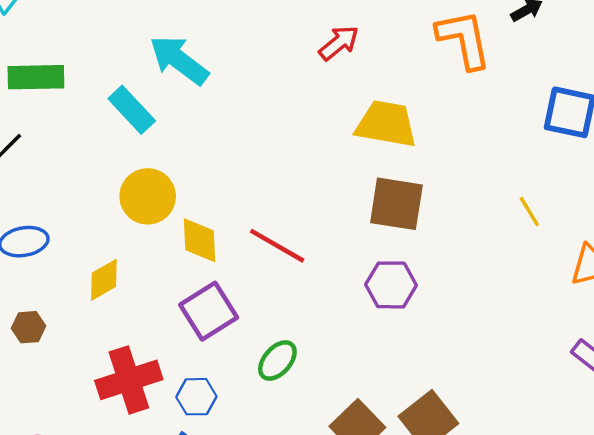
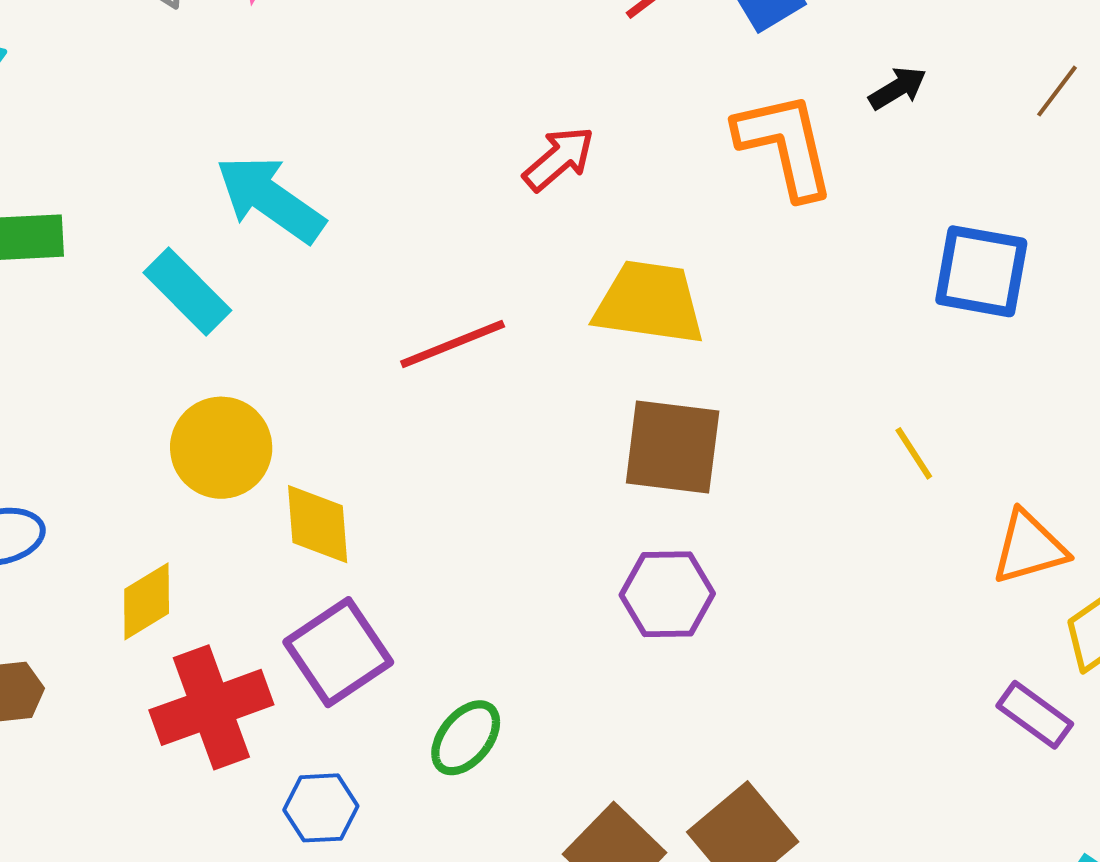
red line: (277, 246) -> (453, 344), moved, turned -50
red cross: (129, 380) -> (211, 707), moved

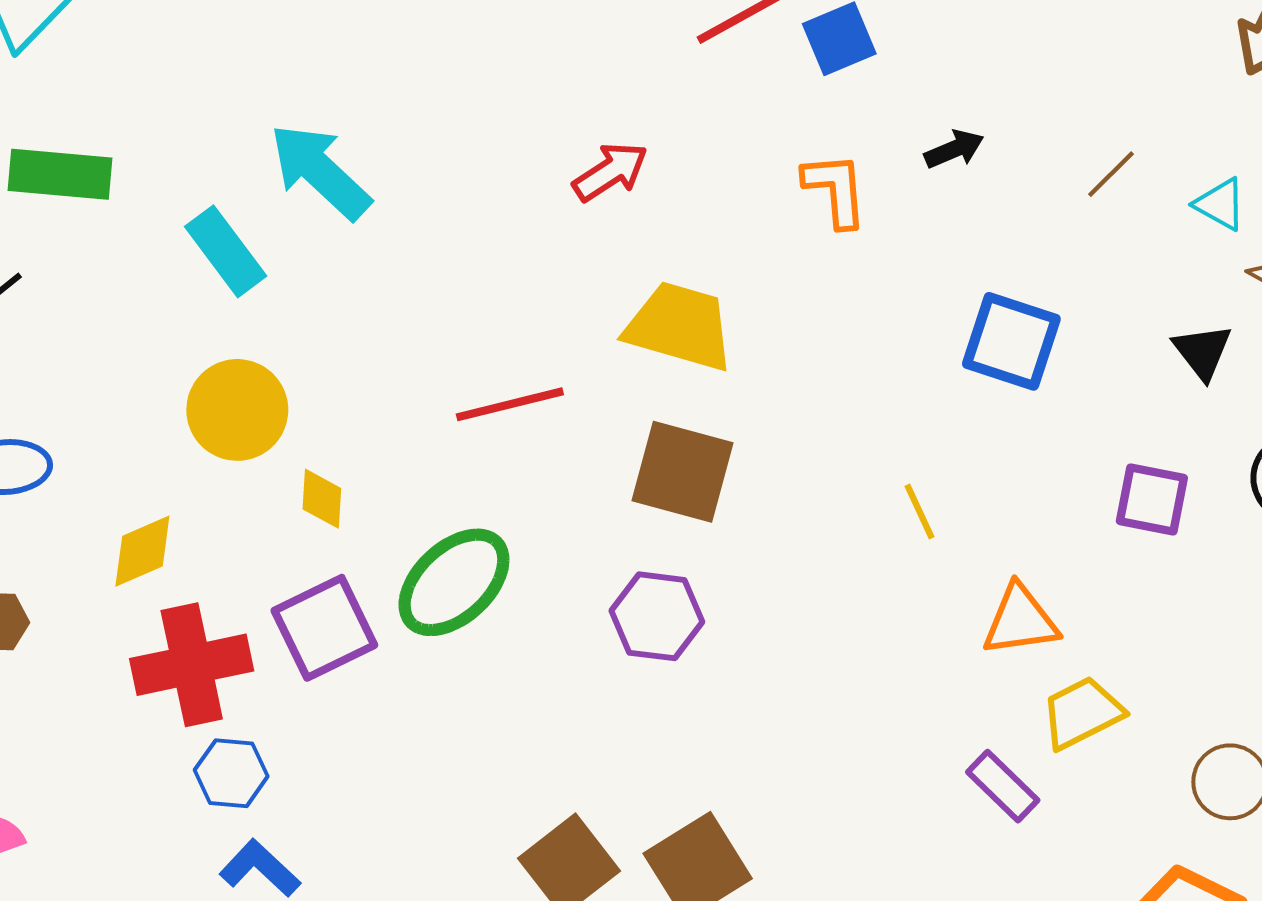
orange L-shape: (785, 145) -> (835, 190), size x0.7
red line: (453, 344) -> (510, 404), moved
yellow diamond: (318, 524) -> (322, 499), size x0.7
green ellipse: (466, 738) -> (454, 582), moved, size x1.5
blue hexagon: (321, 808) -> (231, 773), moved

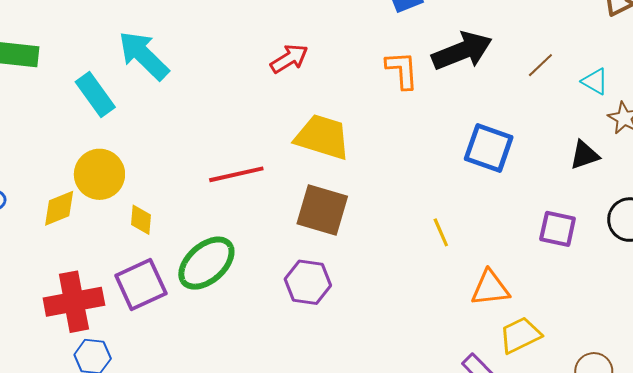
black arrow: (954, 149) -> (462, 51), size x2.0
black triangle: (1202, 352) -> (584, 155), turned 48
yellow diamond: (142, 551) -> (59, 208), moved

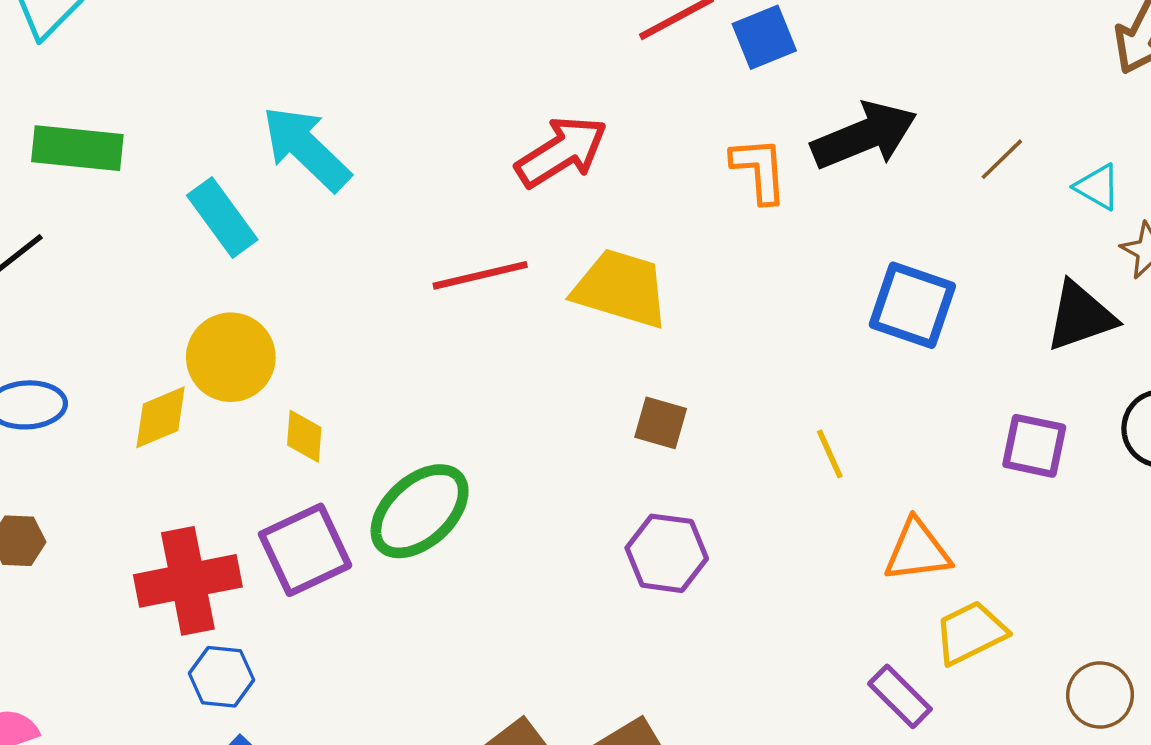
red arrow: (289, 59) -> (561, 152), size x1.4
black triangle: (584, 155) -> (1080, 316), size x1.4
red line: (236, 174) -> (480, 275), moved
brown square: (322, 210) -> (661, 423), moved, size x0.6
purple hexagon: (308, 282) -> (667, 553), moved

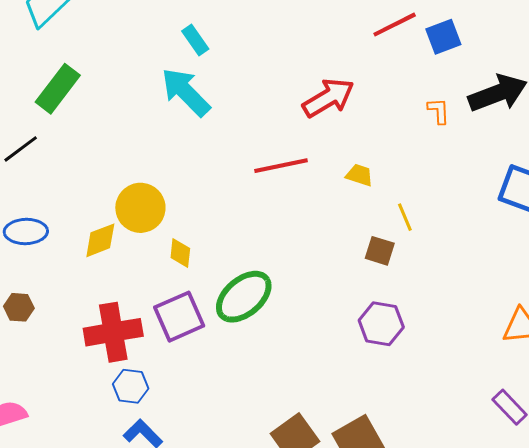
green rectangle: (77, 148) -> (58, 89), turned -60
orange L-shape: (759, 170) -> (439, 111), size x0.7
cyan rectangle: (222, 218) -> (195, 40), moved, size x0.7
yellow trapezoid: (621, 288) -> (359, 175), size x0.5
yellow line: (830, 454) -> (405, 217), moved

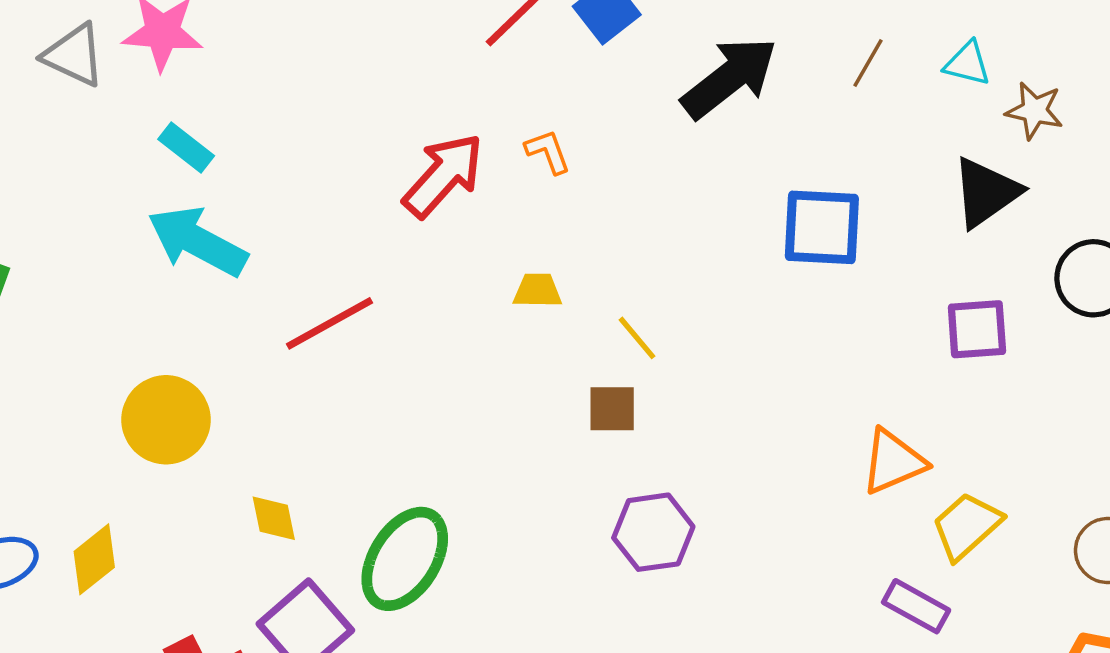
orange L-shape: (439, 111) -> (548, 152), moved
red line: (281, 166) -> (330, 323), moved
yellow circle: (140, 208) -> (166, 420), moved
yellow diamond: (100, 240) -> (94, 559), moved

